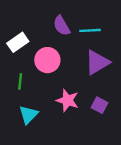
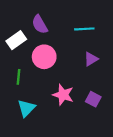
purple semicircle: (62, 26) -> (40, 24), moved
purple triangle: (97, 62) -> (91, 59), size x0.6

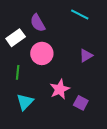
cyan line: (84, 29) -> (80, 14), moved, turned 30
pink star: (63, 95) -> (60, 89), turned 30
purple square: (93, 99) -> (81, 103), moved

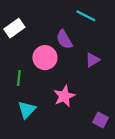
purple semicircle: (38, 23) -> (64, 39), moved
white rectangle: (16, 38) -> (14, 28), moved
purple square: (81, 103) -> (100, 120), moved

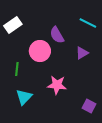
cyan line: (86, 16) -> (88, 23), moved
pink star: (64, 96) -> (57, 85), turned 30

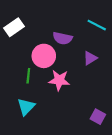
purple semicircle: (57, 35) -> (63, 38), turned -48
green line: (17, 69) -> (28, 76), moved
pink star: (57, 85) -> (59, 80), moved

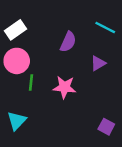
purple semicircle: (63, 38) -> (68, 42), turned -78
pink circle: (44, 56) -> (17, 61), moved
cyan triangle: (26, 107) -> (17, 121), moved

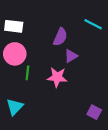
white rectangle: (15, 30) -> (14, 26), turned 42
purple triangle: (98, 63) -> (71, 56), moved

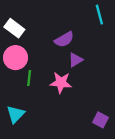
cyan line: (93, 24) -> (99, 15), moved, turned 48
white rectangle: (14, 26) -> (14, 28), turned 30
purple semicircle: (60, 37) -> (64, 39), turned 36

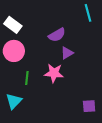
green line: (29, 78) -> (27, 78), moved
purple square: (100, 120) -> (89, 106), turned -32

